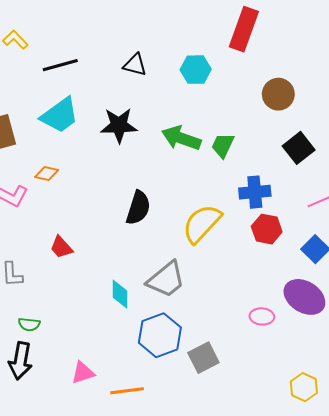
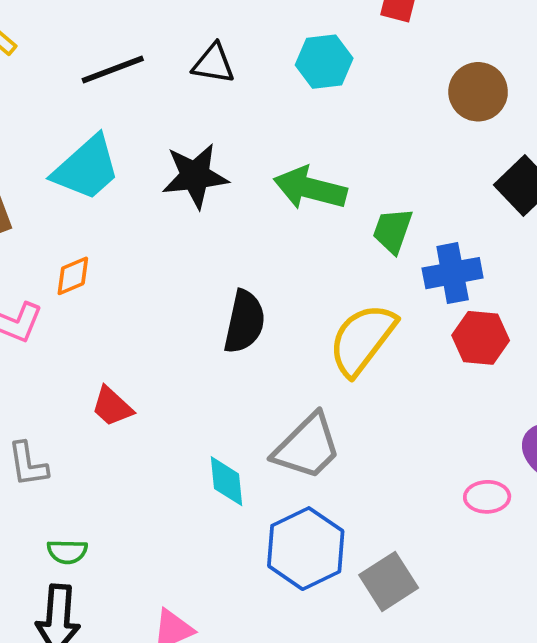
black line: (60, 65) -> (113, 69), moved
green trapezoid: (223, 145) -> (393, 231), moved
orange diamond: (47, 174) -> (73, 276), turned -30

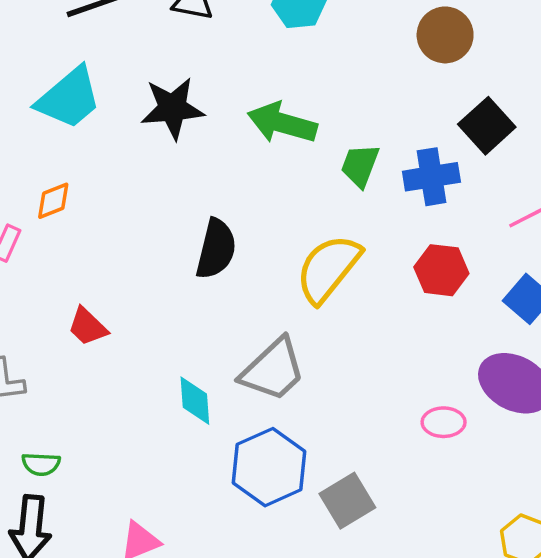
blue cross: (453, 273) -> (431, 177), moved

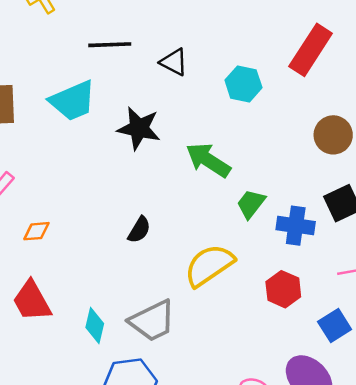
orange diamond: (53, 201) -> (36, 231), moved
black semicircle: (216, 249) -> (139, 230), size x0.7
red trapezoid: (88, 327) -> (32, 301), moved, size x1.5

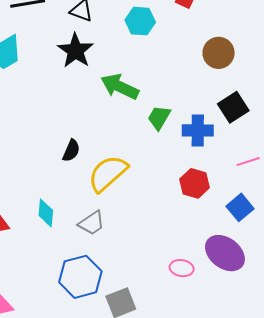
black star: (139, 128) -> (76, 51), moved, turned 30
yellow semicircle: (209, 265) -> (108, 173), moved
gray trapezoid: (152, 321) -> (92, 223), size x0.7
cyan diamond: (95, 326) -> (46, 213), moved

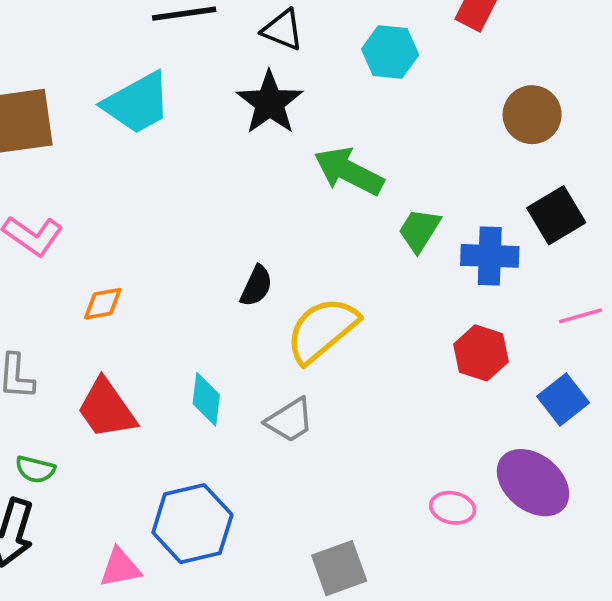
blue hexagon: (80, 277) -> (192, 524), moved

